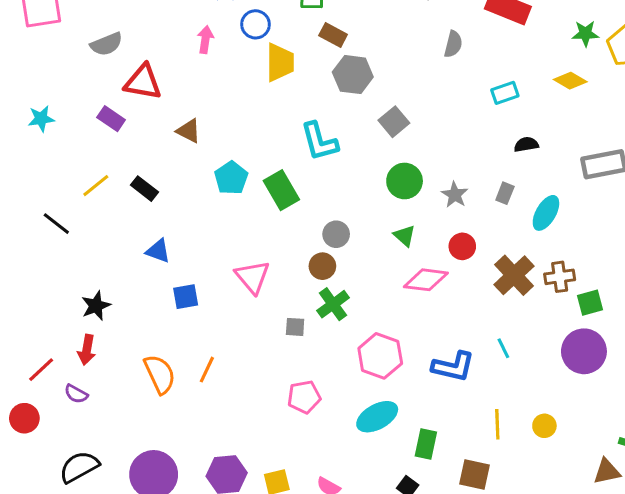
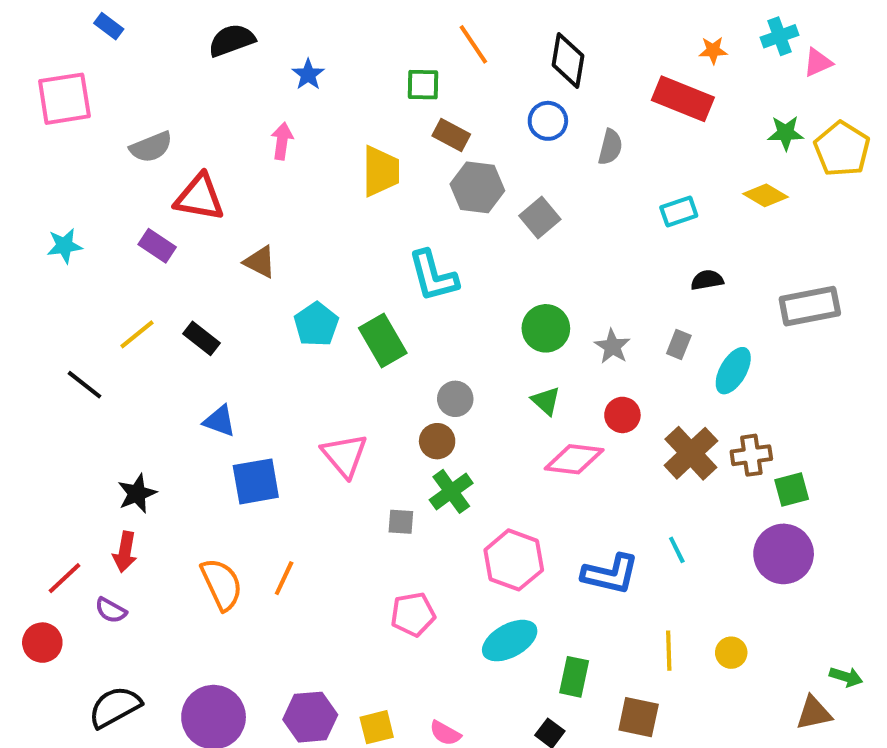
blue circle: (256, 24) -> (548, 121), moved
gray square: (394, 122) -> (540, 218), moved
blue square: (186, 297) -> (256, 481), size x1.4

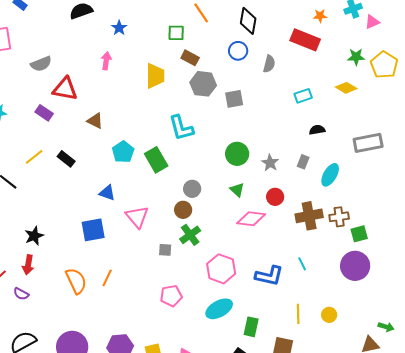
gray square: (540, 218) -> (234, 99), turned 30
blue triangle: (220, 421) -> (107, 193), moved
brown cross: (691, 453) -> (309, 216), turned 32

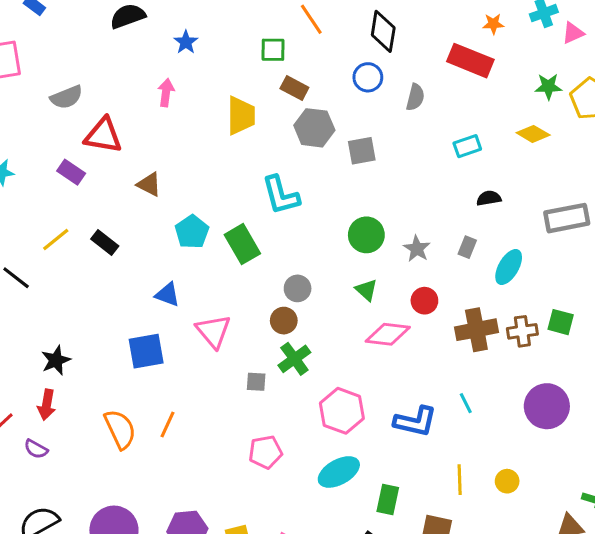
green square: (359, 234) -> (561, 322), moved, turned 30

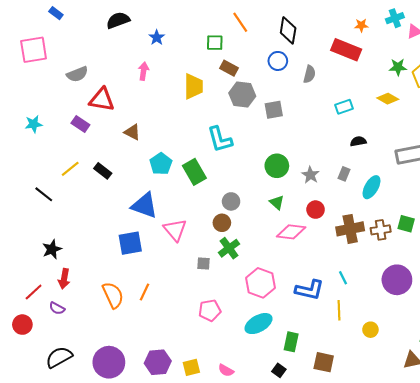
blue triangle: (167, 295) -> (145, 205), size x1.6
black star: (56, 360) -> (52, 249), moved
yellow line: (460, 480) -> (339, 310), moved

